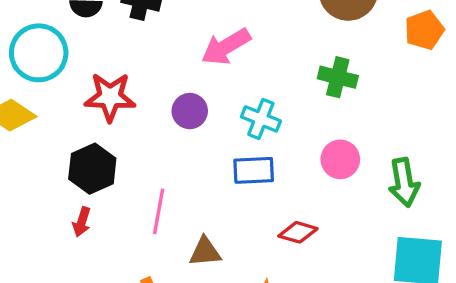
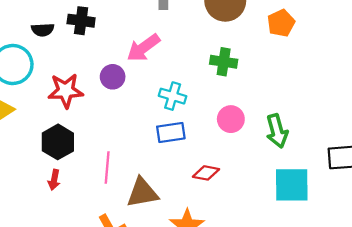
purple circle: (190, 111) -> (113, 77), moved
brown triangle: (205, 252) -> (142, 193), size x1.4

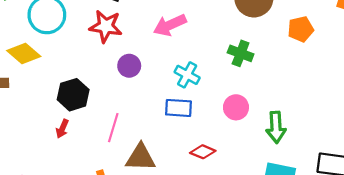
purple circle: (113, 77) -> (129, 66), moved
red star: (66, 91) -> (106, 26), moved

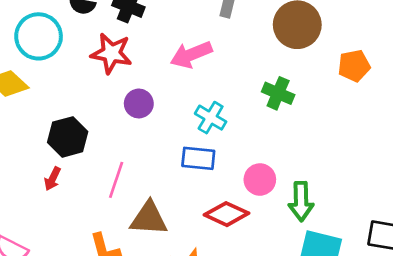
pink circle: (236, 107) -> (260, 180), moved
green arrow: (276, 127) -> (301, 201), moved
red diamond: (203, 152) -> (227, 214), size x1.4

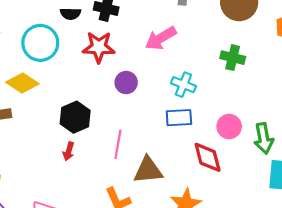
red diamond: (227, 214) -> (208, 157), turned 60

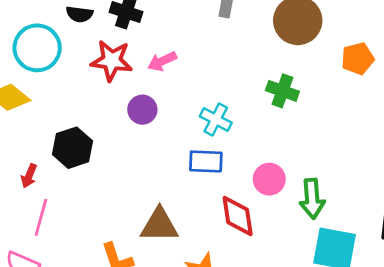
pink arrow: (161, 38) -> (162, 61), moved, size x0.7
pink line: (118, 144) -> (41, 217), moved
red arrow: (69, 151) -> (29, 176), moved

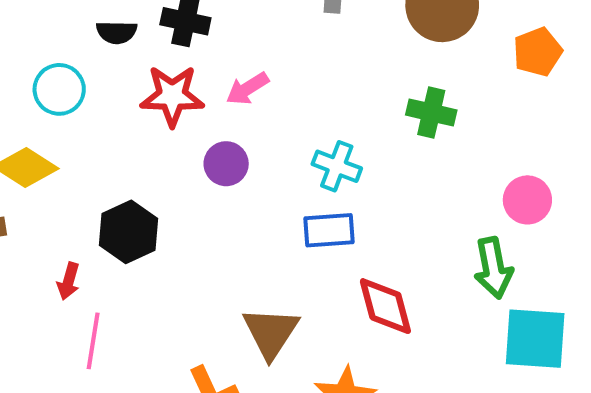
cyan circle: (37, 48) -> (59, 89), size x0.7
pink circle: (269, 179) -> (527, 200), moved
brown triangle: (159, 225) -> (271, 333), turned -51

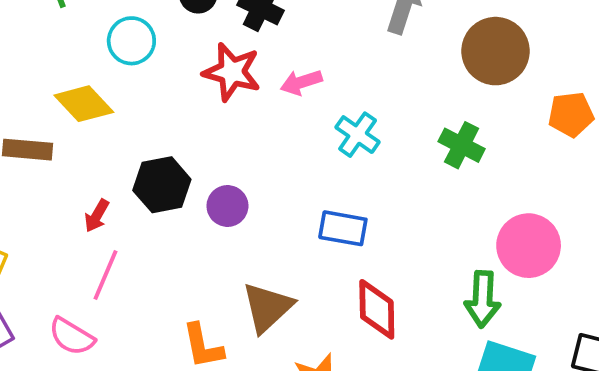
purple circle: (226, 164) -> (227, 206), moved
cyan cross: (337, 166) -> (358, 135), moved
pink circle: (527, 200) -> (529, 246), size x1.4

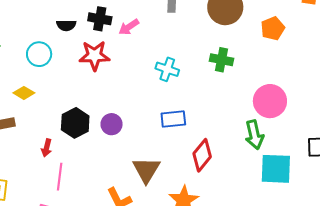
pink arrow: (301, 82) -> (129, 27), moved
yellow diamond: (84, 104) -> (24, 93), size x0.7
red diamond: (377, 309) -> (202, 155), turned 56

